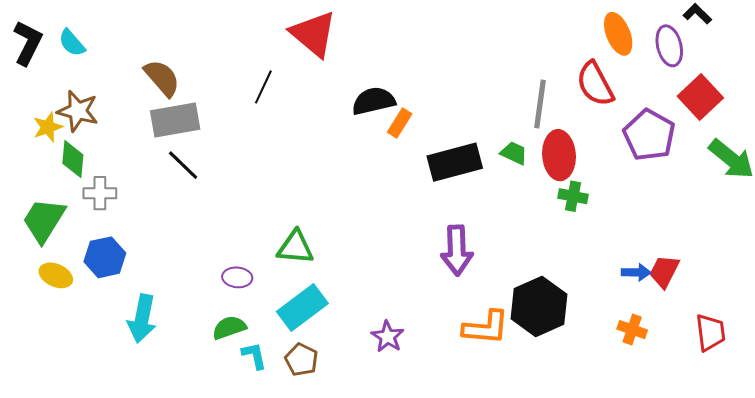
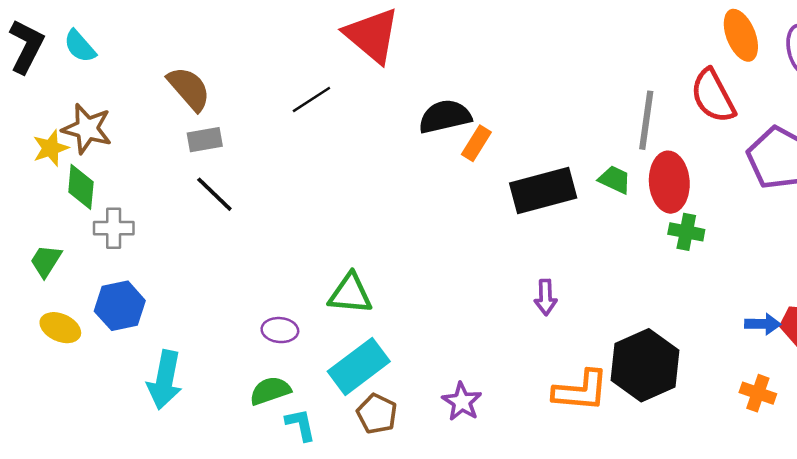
black line: (263, 87) -> (311, 100), turned 32
gray rectangle: (175, 120) -> (205, 140), size x0.6
green trapezoid: (44, 220) -> (46, 261), size x0.6
purple arrow: (457, 250) -> (546, 297), size x0.6
brown pentagon: (301, 360) -> (377, 414), moved

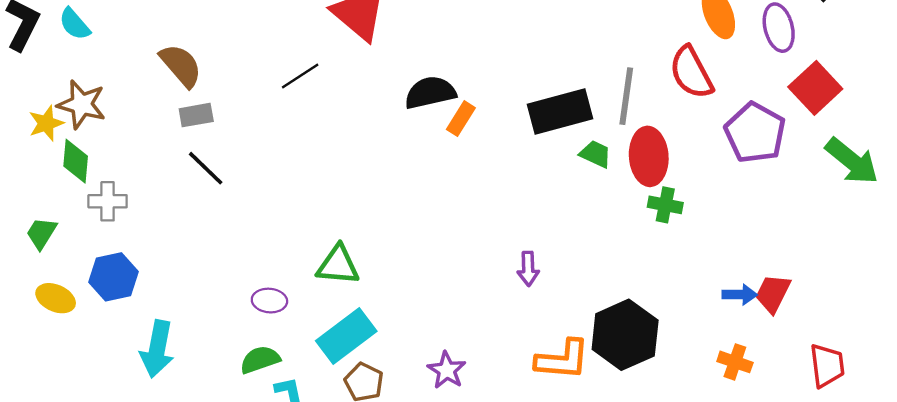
black rectangle: (543, 191) -> (560, 111), moved

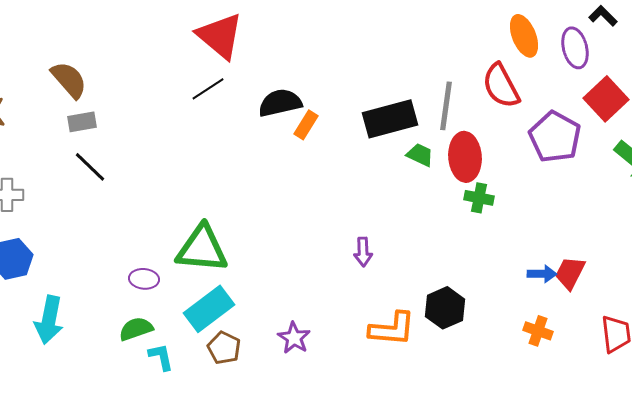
black line: (300, 76) -> (208, 89), moved
green triangle: (338, 265) -> (202, 249), size x1.4
black hexagon: (625, 335) -> (445, 308), size x0.7

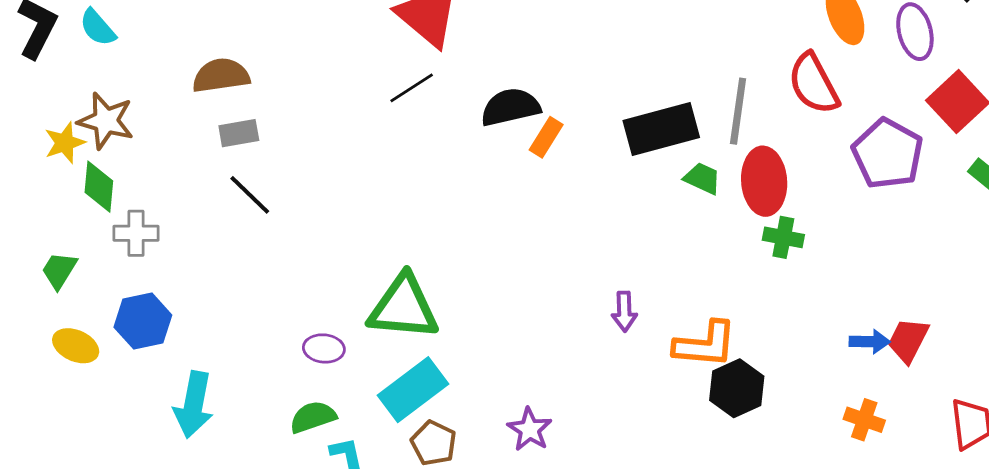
brown semicircle: (69, 80) -> (221, 76), turned -57
orange L-shape: (392, 329) -> (705, 344), moved

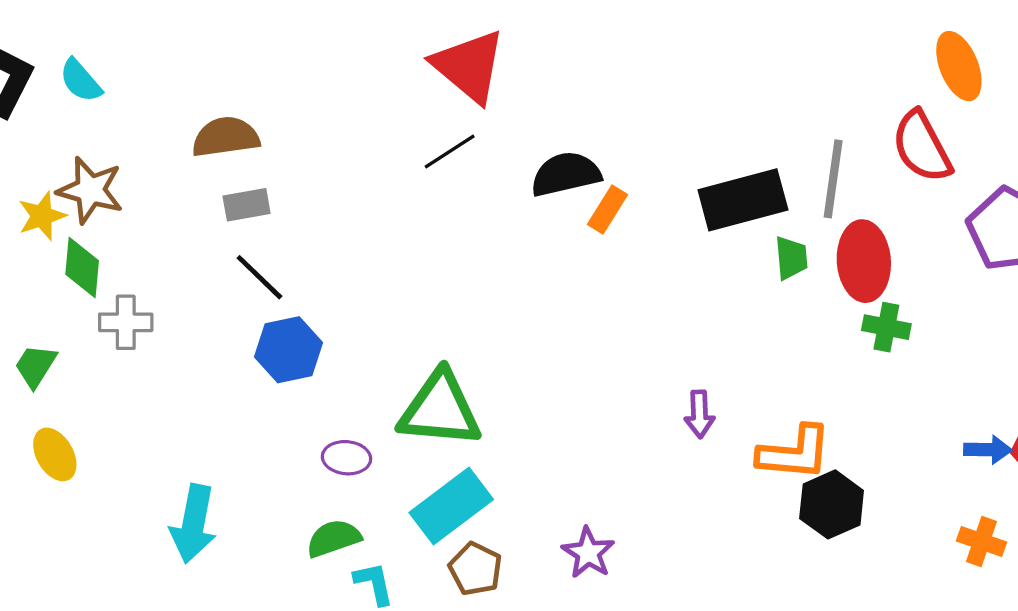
green trapezoid: (702, 178) -> (791, 258), turned 60
blue hexagon: (143, 321) -> (288, 350), moved
yellow ellipse: (76, 346) -> (55, 454), turned 36

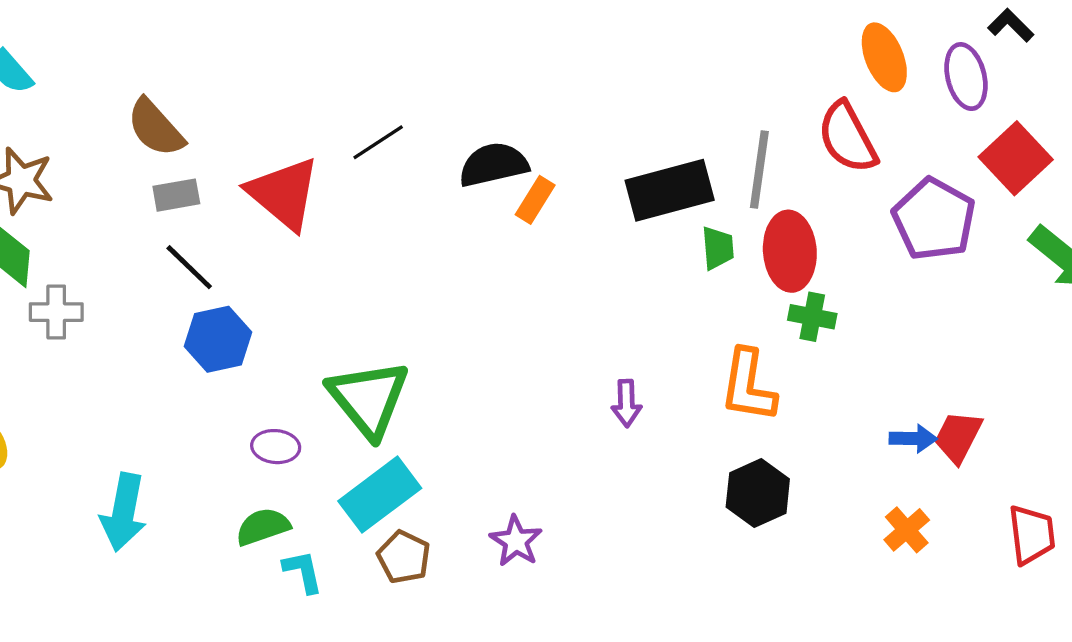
red triangle: (469, 66) -> (284, 193), moved
brown semicircle: (226, 137) -> (156, 128), turned -124
green triangle: (440, 409) -> (369, 399), turned 46
orange L-shape: (795, 453) -> (748, 386), moved, turned 94
orange cross: (981, 542) -> (907, 530), turned 30

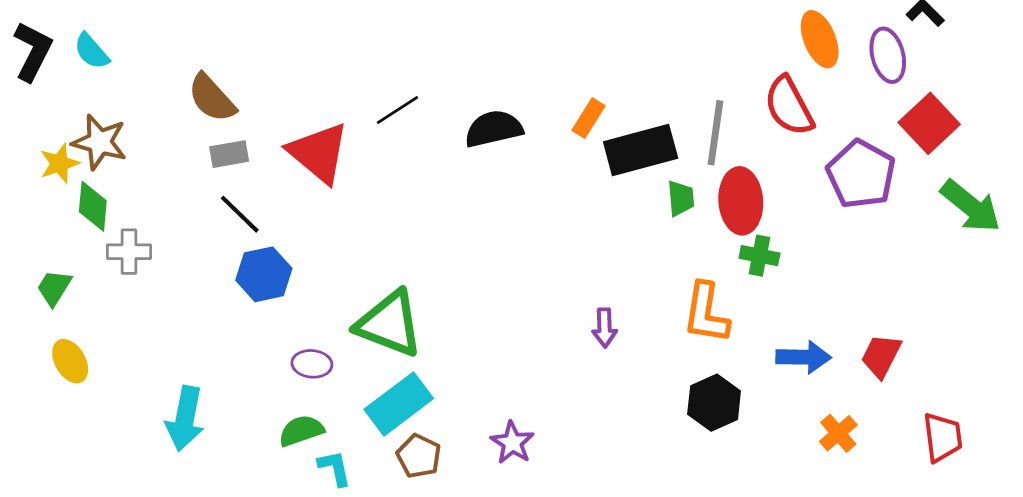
orange rectangle: (535, 200) -> (588, 118), moved
green triangle: (369, 399) -> (389, 324), turned -30
blue arrow: (913, 439) -> (804, 357), moved, size x1.4

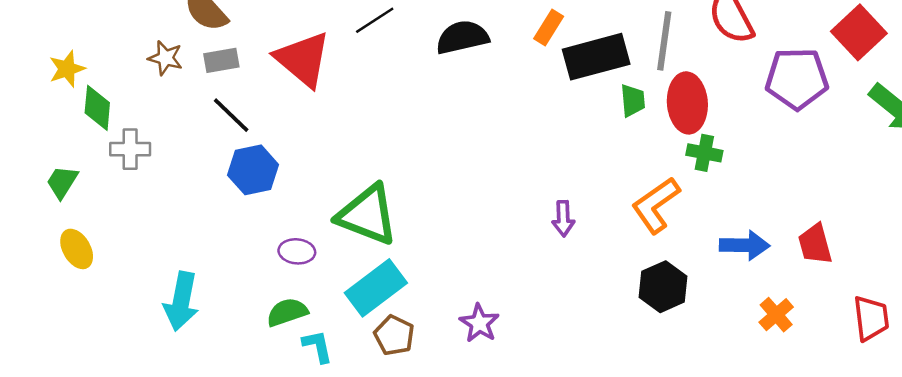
brown star: (100, 142) -> (165, 58), moved, size x0.7
purple pentagon: (861, 174) -> (797, 79), turned -30
orange L-shape: (706, 313) -> (656, 205), turned 46
red trapezoid: (881, 356) -> (815, 244), turned -42

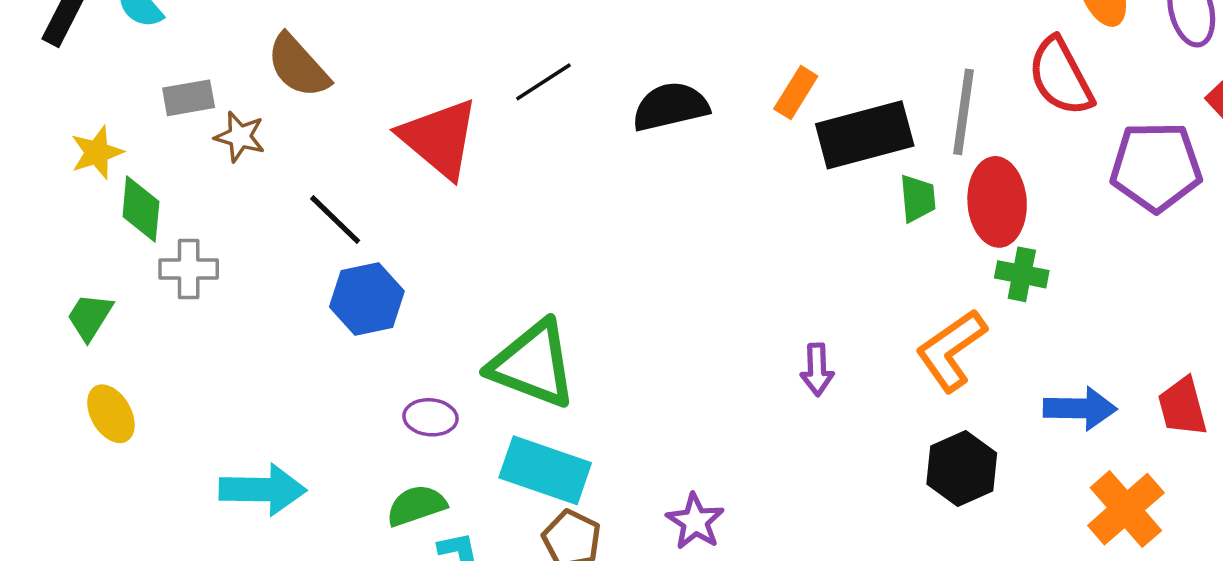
gray rectangle: (221, 60) -> (189, 98), moved
cyan rectangle: (376, 288) -> (545, 470), turned 56
cyan arrow: (181, 301) -> (263, 490), turned -100
orange cross: (776, 315) -> (1126, 509), size x1.5

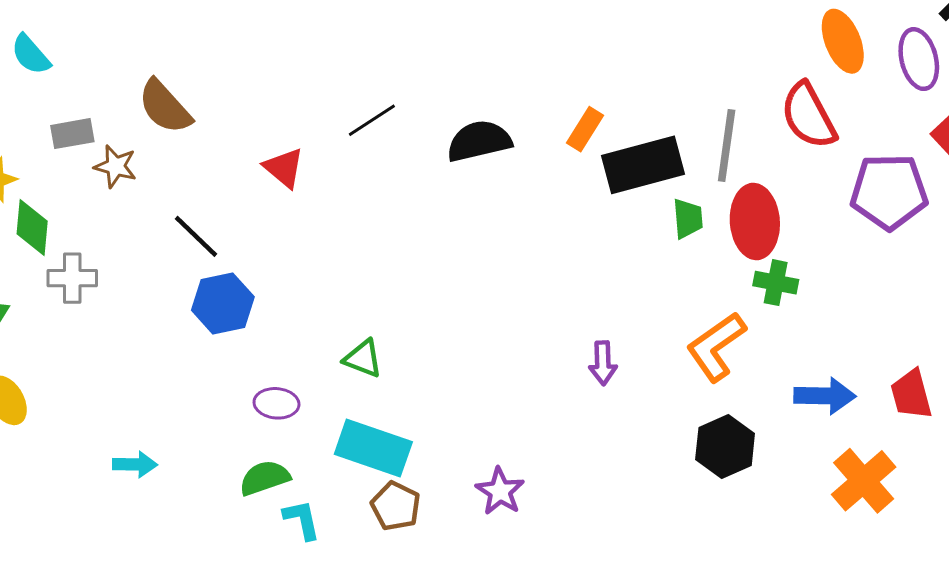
red triangle: (439, 138) -> (284, 168), size x0.6
green triangle: (533, 364) -> (363, 359), size x0.5
cyan arrow: (263, 490) -> (135, 464), size x0.6

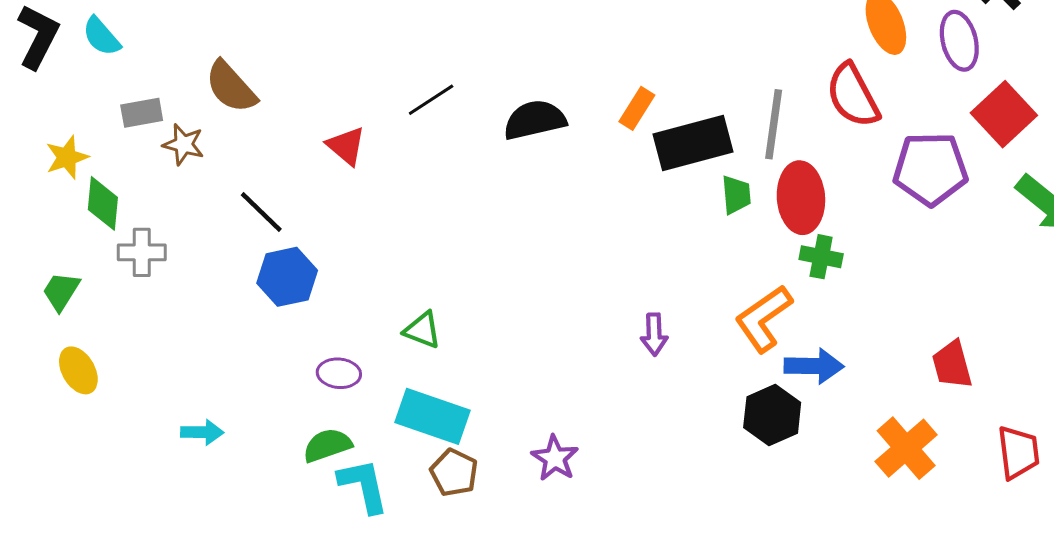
blue arrow: (825, 396) -> (814, 366), moved
cyan L-shape: (302, 520) -> (363, 486), size x1.4

